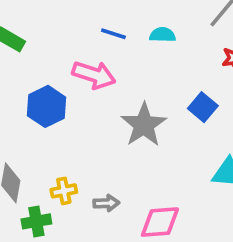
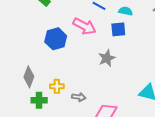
blue square: (203, 107) -> (118, 29), moved, turned 35
gray star: (144, 125) -> (107, 58), size x0.7

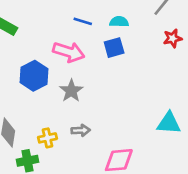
gray star: (107, 58) -> (71, 91), moved
gray arrow: (79, 97) -> (81, 130), moved

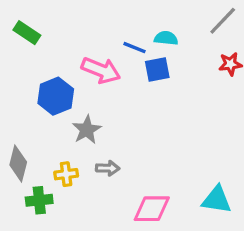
blue line: (83, 21) -> (134, 48), moved
gray star: (71, 91) -> (87, 130), moved
cyan triangle: (169, 123) -> (217, 200), moved

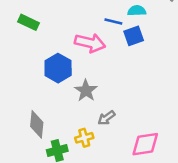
gray arrow: (108, 168) -> (106, 118), turned 150
yellow cross: (66, 174) -> (84, 138), moved

